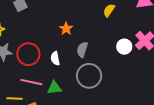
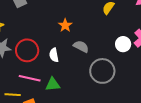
gray semicircle: (82, 50) -> (81, 46), turned 98
gray circle: (89, 76) -> (102, 71), moved

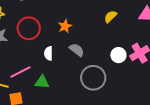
red circle: (27, 50) -> (29, 28), moved
pink line: (30, 78) -> (20, 72), turned -50

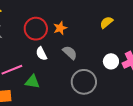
red circle: (29, 28) -> (36, 29), moved
white semicircle: (48, 53) -> (41, 54), turned -32

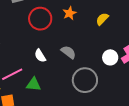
orange star: (60, 28) -> (70, 13), moved
red circle: (36, 29) -> (40, 19), moved

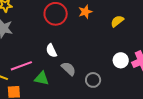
gray semicircle: (68, 52) -> (69, 69), moved
gray circle: (85, 80) -> (93, 80), size x0.6

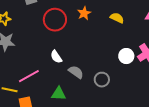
yellow semicircle: (117, 21) -> (117, 18), turned 72
green triangle: (42, 78) -> (59, 94), moved

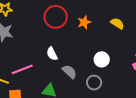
orange star: (84, 13) -> (84, 22), moved
white circle: (126, 56) -> (102, 59), moved

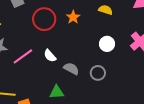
white circle: (102, 59) -> (107, 44), moved
pink line: (22, 69) -> (23, 56), moved

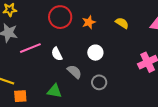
white circle: (107, 44) -> (95, 53), moved

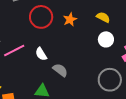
white circle: (95, 53) -> (106, 39), moved
gray circle: (99, 82) -> (110, 80), moved, size x1.5

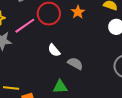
pink line: (14, 51) -> (25, 26), moved

